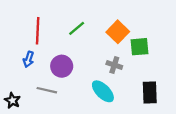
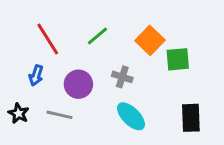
red line: (38, 31) -> (48, 39), turned -35
gray cross: (114, 65) -> (122, 77), moved
black star: (12, 100) -> (19, 113), moved

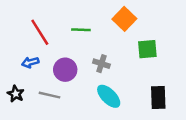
green line: (97, 36) -> (81, 30), turned 42
orange square: (150, 40) -> (124, 19), moved
blue arrow: (36, 75) -> (30, 62), turned 56

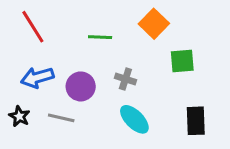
red line: (40, 32) -> (33, 27), moved
blue arrow: (30, 62) -> (37, 77), size x1.5

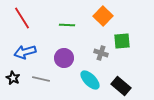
gray cross: (125, 79) -> (101, 53), moved
purple circle: (81, 86) -> (64, 58), moved
black rectangle: (196, 121) -> (121, 86), moved, turned -48

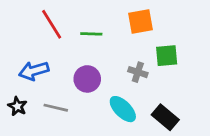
orange square: (103, 16) -> (141, 21), turned 36
red line: (22, 18) -> (52, 24), moved

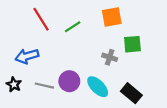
green line: (91, 34) -> (73, 27), turned -35
purple circle: (87, 79) -> (69, 81), moved

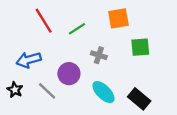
gray cross: (110, 57) -> (99, 55), moved
purple circle: (69, 81) -> (69, 74), moved
gray line: (44, 86) -> (47, 91), turned 30

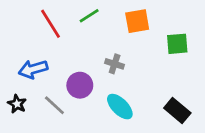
green line: (77, 29) -> (89, 16), moved
green square: (140, 47) -> (177, 44), moved
black rectangle: (139, 99) -> (177, 111), moved

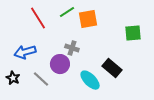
orange square: (137, 21) -> (88, 19), moved
gray cross: (115, 64) -> (72, 48), moved
black rectangle: (177, 111) -> (112, 68), moved

